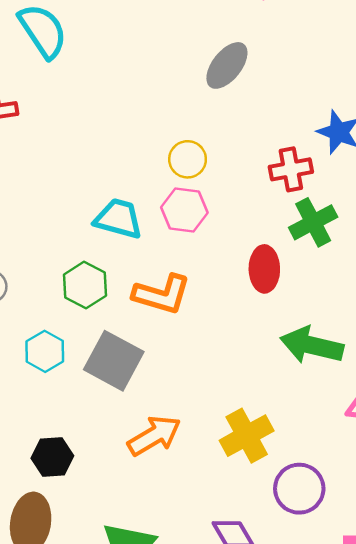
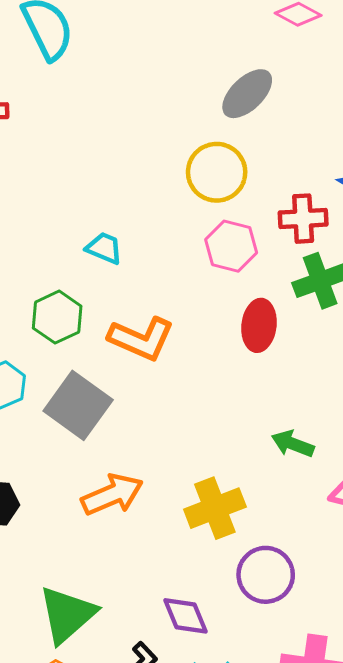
yellow circle: (188, 159) -> (217, 172), moved, size x1.4
pink hexagon: (184, 210) -> (231, 246), moved
cyan trapezoid: (118, 219) -> (104, 248), size x0.7
green arrow: (312, 345) -> (293, 444), moved, size x0.6

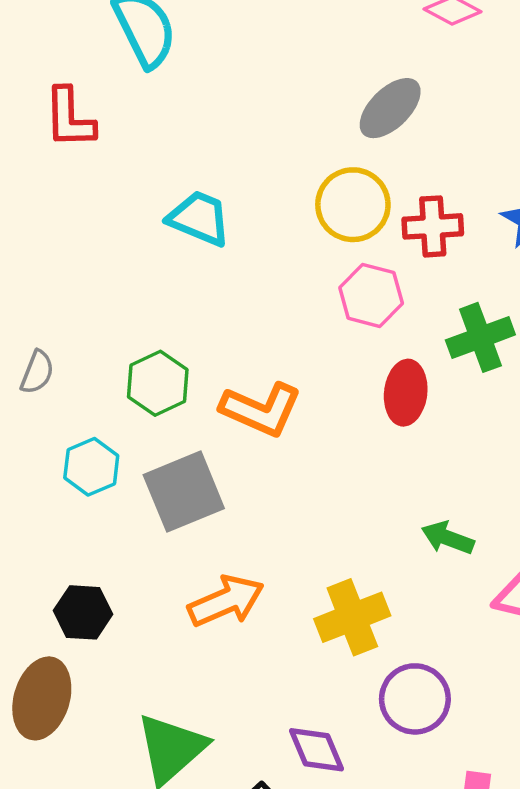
red cross: (303, 219) -> (433, 226), moved
cyan trapezoid: (104, 248) -> (199, 218), moved, size x1.4
gray square: (78, 405) -> (184, 492), turned 32

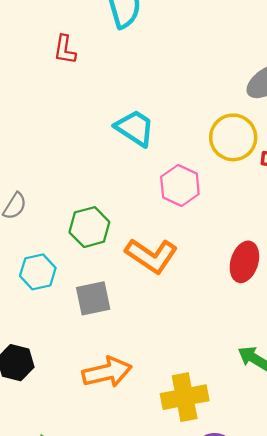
red L-shape: (69, 118) -> (65, 50), size x0.7
pink hexagon: (371, 295) -> (180, 185), moved
gray square: (184, 492) -> (93, 298), size x0.7

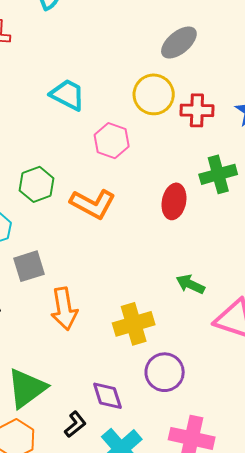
gray square: (93, 298) -> (29, 266), moved
orange arrow: (107, 372) -> (64, 309), turned 99

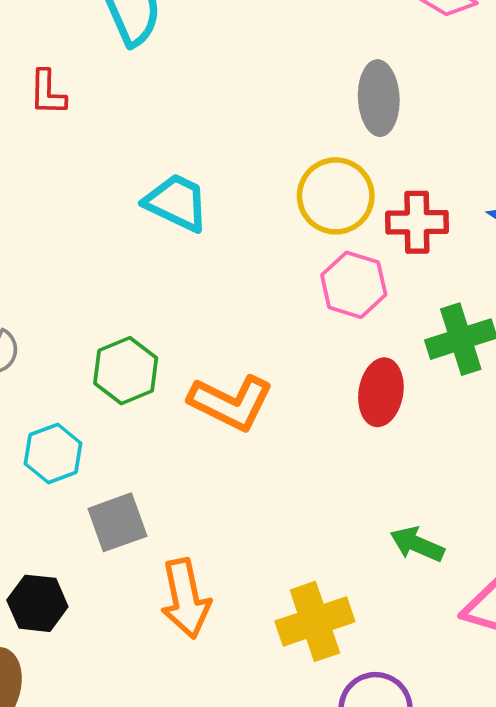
gray ellipse: (179, 43) -> (379, 98), turned -51
pink hexagon: (112, 141) -> (354, 285), moved

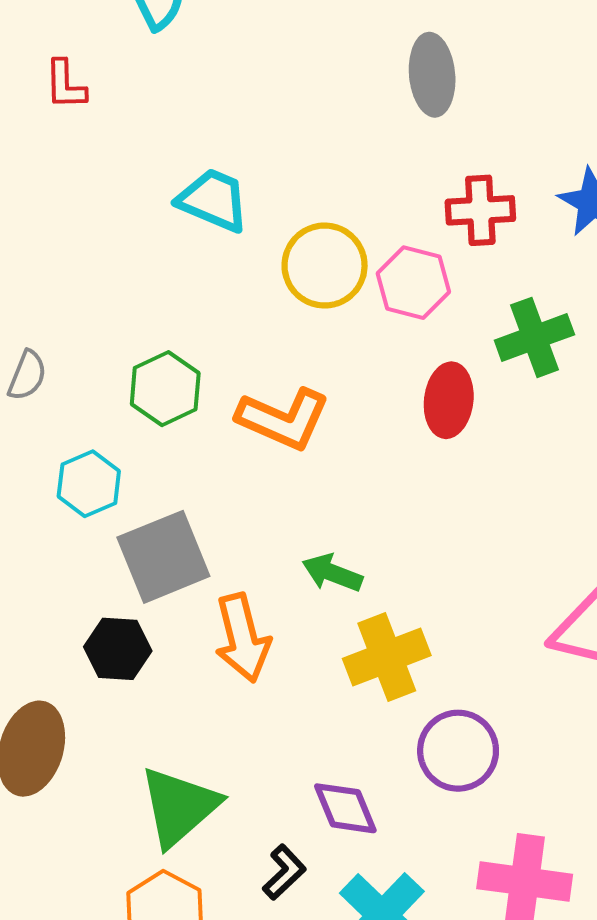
yellow circle: (336, 196) -> (325, 266), moved
gray square: (117, 522) -> (163, 557), size x1.4
green arrow: (417, 544) -> (332, 573), moved
black hexagon: (37, 603) -> (118, 649), moved

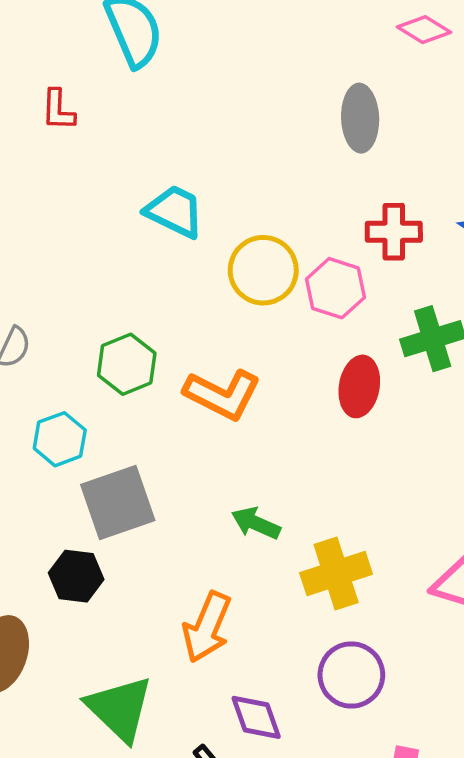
orange arrow: (242, 638) -> (207, 627), moved, turned 34
yellow cross: (387, 657) -> (336, 573), moved
green triangle: (179, 806) -> (120, 708), turned -38

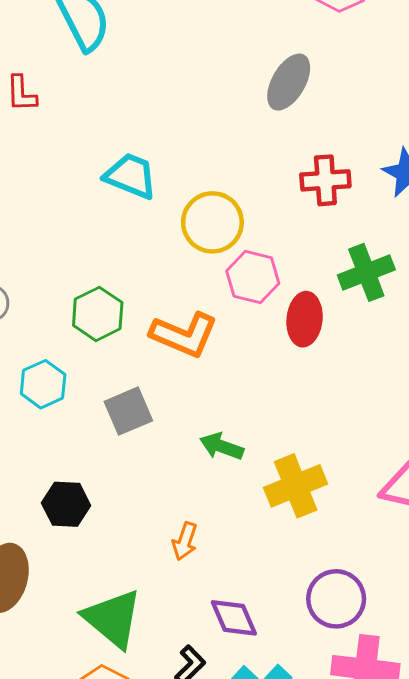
gray ellipse: (360, 118) -> (289, 82), turned 36
pink hexagon: (335, 288) -> (253, 277), moved
gray square: (118, 503) -> (128, 411), moved, size x0.7
orange arrow: (207, 627) -> (185, 541), size x0.6
purple circle: (351, 675) -> (336, 599), moved

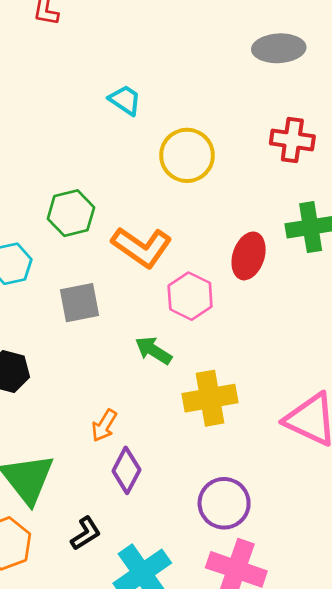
gray ellipse: (289, 82) -> (279, 48), turned 45
cyan trapezoid: (131, 176) -> (125, 100), size x0.7
pink hexagon: (253, 277) -> (190, 296), moved
purple diamond: (234, 618) -> (126, 470), moved, turned 39

